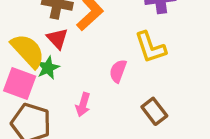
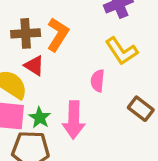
green star: (48, 68) -> (40, 118), moved
pink arrow: (83, 105) -> (74, 120), size x1.6

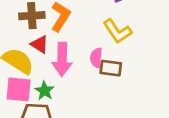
brown rectangle: (141, 109) -> (111, 68), moved, turned -30
pink arrow: (74, 120) -> (62, 59), moved

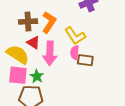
yellow L-shape: (117, 31) -> (75, 36), moved

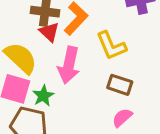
red triangle: (33, 42) -> (49, 32), moved
pink semicircle: (75, 52) -> (122, 118), moved, turned 32

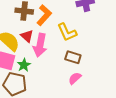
red triangle: (49, 32) -> (27, 36), moved

